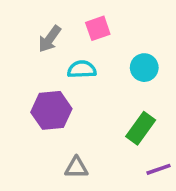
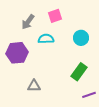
purple hexagon: (51, 110) -> (17, 53), moved
gray triangle: (76, 168) -> (34, 86), moved

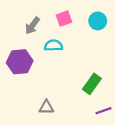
cyan circle: (81, 38) -> (98, 21), moved
gray triangle: (34, 86) -> (46, 107), moved

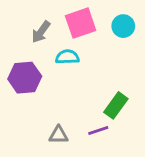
pink square: (64, 19) -> (81, 23), size x1.5
purple line: (104, 111) -> (98, 131), moved

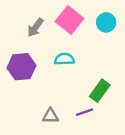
pink square: (81, 23) -> (69, 20), turned -32
cyan semicircle: (67, 57) -> (64, 59), moved

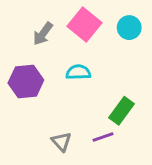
gray triangle: (50, 116) -> (61, 142), turned 48

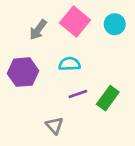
purple line: (103, 137) -> (78, 94), moved

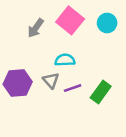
purple hexagon: (23, 72) -> (18, 83), moved
gray triangle: (55, 125) -> (51, 80), moved

